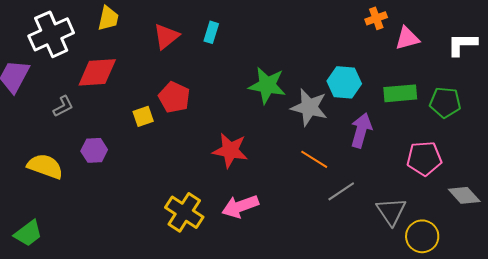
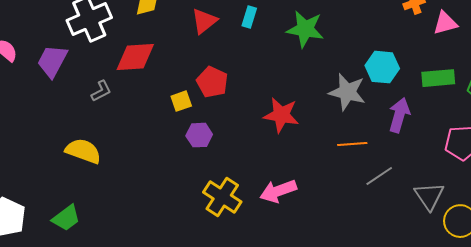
green star: (267, 85) -> (305, 29), moved
purple hexagon: (94, 150) -> (199, 135), moved
red star: (230, 150) -> (281, 115), moved
orange line: (314, 159) -> (352, 144), turned -36

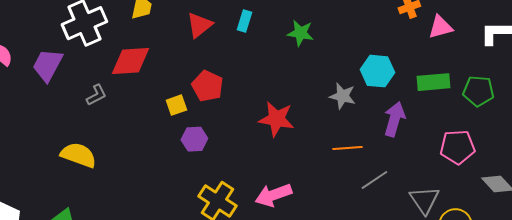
green star: (305, 29) -> (300, 33), size x0.7
gray star: (347, 92) -> (342, 96), size x0.7

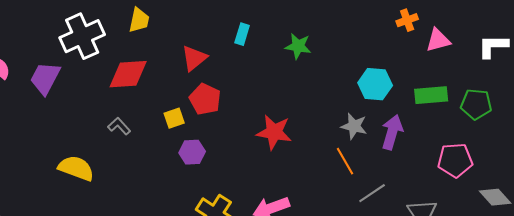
red triangle: (199, 25) -> (194, 58), moved
gray L-shape: (96, 95) -> (119, 126), moved, turned -105
gray star: (342, 96) -> (354, 126), moved
orange line: (347, 148) -> (345, 161), turned 64

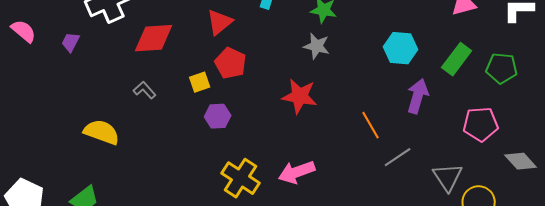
purple trapezoid: (45, 78) -> (71, 42), size x0.6
green rectangle: (431, 95) -> (457, 59), turned -48
gray star: (354, 126) -> (317, 46), moved

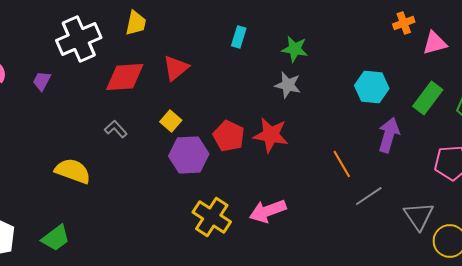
red triangle: (220, 22) -> (176, 68), moved
red pentagon: (231, 63) -> (229, 136), moved
yellow square: (200, 82) -> (171, 121), turned -30
purple hexagon: (218, 116) -> (189, 155), size x1.5

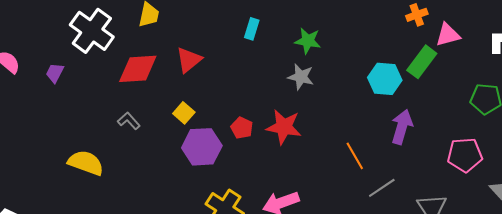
white cross: (79, 39) -> (92, 31), turned -30
green rectangle: (428, 98) -> (422, 62), moved
red pentagon: (229, 136) -> (242, 128), size x0.7

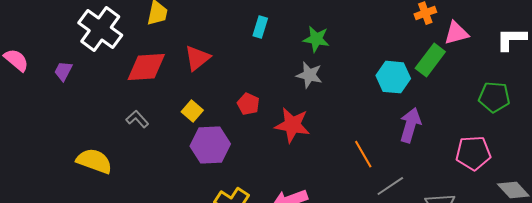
red pentagon: (242, 128) -> (248, 104), moved

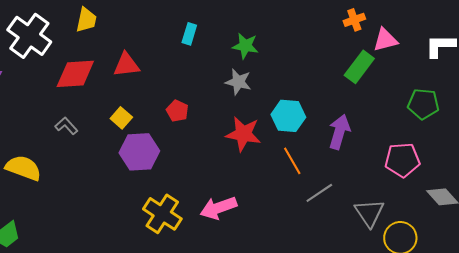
red triangle: (197, 58) -> (126, 65), turned 32
cyan hexagon: (393, 77) -> (288, 116), moved
red star: (292, 125) -> (243, 134), moved

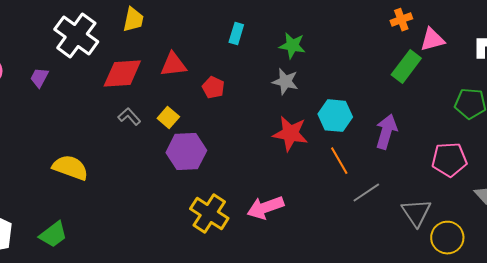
red pentagon: (177, 111) -> (213, 88), moved
gray L-shape: (66, 126) -> (129, 117), moved

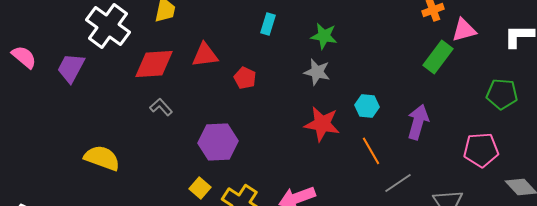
purple trapezoid: (39, 78) -> (71, 68), size x1.5
cyan hexagon: (335, 116) -> (367, 106), size x0.7
yellow square: (168, 118) -> (200, 188), moved

